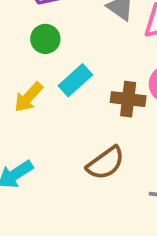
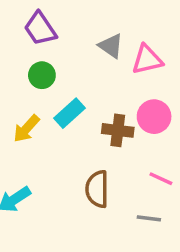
brown semicircle: (106, 163) -> (97, 189), turned 126

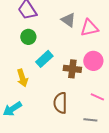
yellow arrow: (26, 129) -> (22, 78), moved, turned -60

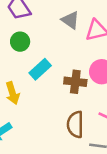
brown semicircle: (60, 103) -> (75, 124), moved

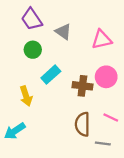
gray triangle: (70, 20) -> (63, 32), moved

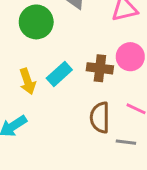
green circle: (33, 50) -> (36, 22), size x1.5
cyan rectangle: (51, 75) -> (59, 74), moved

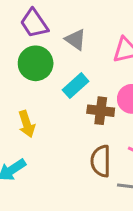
cyan rectangle: (59, 74) -> (76, 86), moved

